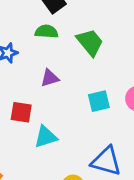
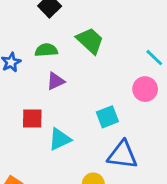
green semicircle: (46, 32) -> (46, 50), moved
cyan square: (99, 101) -> (107, 117), moved

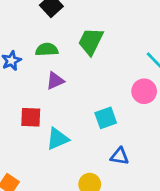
green trapezoid: (90, 41) -> (91, 41), turned -108
blue triangle: (122, 155) -> (120, 156), size x0.6

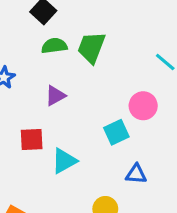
green semicircle: (47, 50) -> (54, 46), moved
pink circle: (144, 91) -> (143, 106), moved

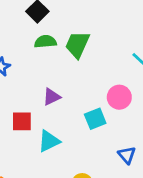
purple triangle: (55, 96) -> (51, 97), moved
blue triangle: (136, 174) -> (127, 155), moved, turned 42

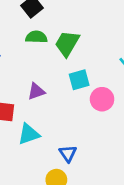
cyan square: (95, 119) -> (79, 80), moved
blue triangle: (127, 155) -> (68, 154), moved

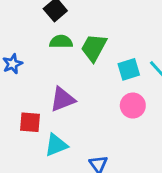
cyan square: (79, 80) -> (129, 69), moved
purple triangle: (36, 91) -> (63, 99), size x1.4

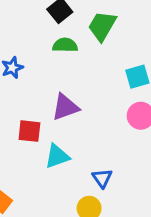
green trapezoid: (94, 48) -> (102, 26), moved

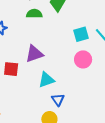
cyan triangle: (57, 156) -> (46, 80), moved

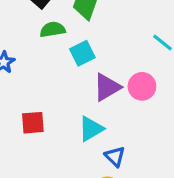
cyan square: (81, 34) -> (82, 53), moved
purple triangle: (34, 54) -> (107, 87), moved

